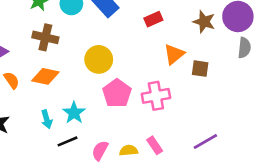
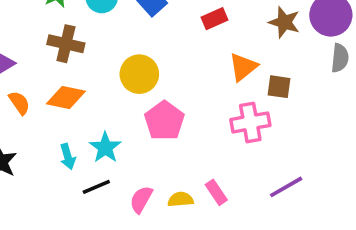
pink cross: (156, 96) -> (250, 122), moved

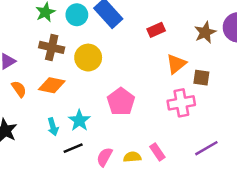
brown star: (284, 22) -> (205, 32), turned 30
yellow circle: (139, 74) -> (88, 58), moved

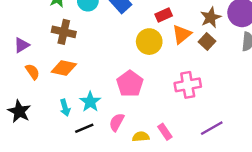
yellow circle: (88, 58) -> (149, 42), moved
orange triangle: (176, 64) -> (182, 34), moved
brown square: (201, 78) -> (207, 42), moved, turned 35
pink semicircle: (105, 157) -> (117, 122), moved

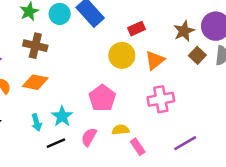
orange triangle: (182, 34) -> (155, 60), moved
brown square: (207, 42) -> (197, 55), moved
yellow semicircle: (141, 137) -> (121, 130), moved

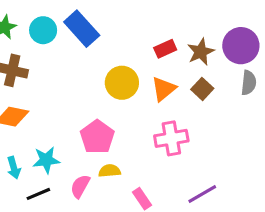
red rectangle: (136, 29) -> (165, 49), moved
brown square: (197, 55) -> (202, 89), moved
cyan star: (62, 116) -> (46, 160), turned 30
yellow semicircle: (121, 130) -> (110, 171), moved

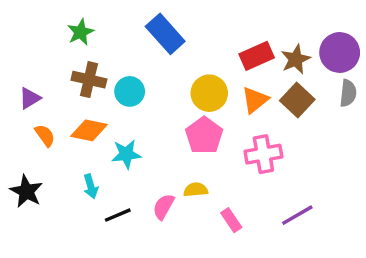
cyan circle: (43, 30) -> (130, 91), moved
red rectangle: (165, 49) -> (257, 56), size x1.4
brown square: (202, 89) -> (297, 100), size x1.4
pink pentagon: (97, 137) -> (204, 135), moved
cyan star: (46, 160) -> (126, 154), moved

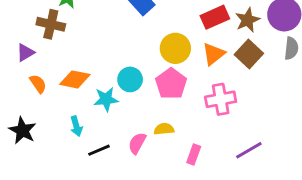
brown cross: (89, 80) -> (51, 24), moved
cyan circle: (130, 91) -> (130, 79), moved
pink rectangle: (231, 220) -> (194, 154), turned 54

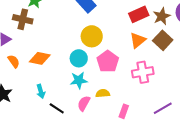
yellow circle: (175, 48) -> (92, 36), moved
cyan star: (106, 99) -> (79, 80), moved
black line: (99, 150) -> (57, 108), turned 56

